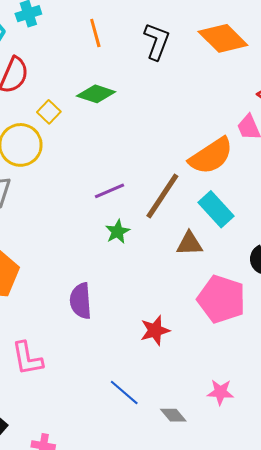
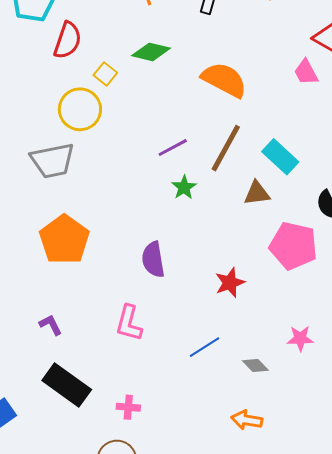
orange semicircle: (211, 156) -> (224, 80), moved, turned -114
pink L-shape: (27, 358) -> (129, 323), moved, turned 30
blue line: (124, 393) -> (204, 347), turned -68

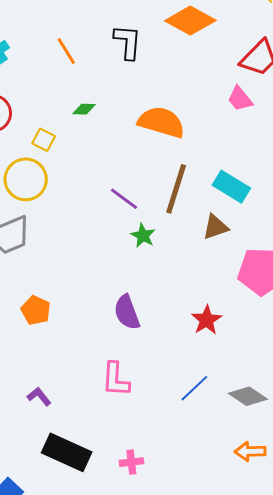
green diamond: (151, 52) -> (84, 109), size x0.6
purple line: (173, 148) -> (124, 199), turned 76
orange pentagon: (64, 240) -> (36, 310), size x0.6
gray diamond: (255, 366) -> (248, 396), size x1.4

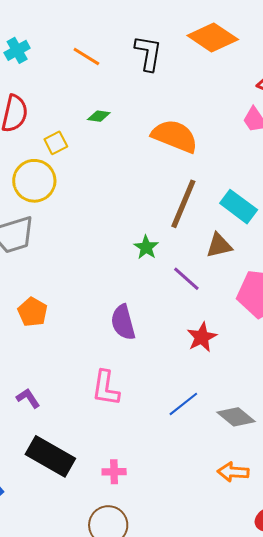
orange line: (66, 51) -> (86, 57), turned -32
yellow square: (44, 140) -> (56, 143), turned 30
purple line: (124, 199) -> (186, 279), moved

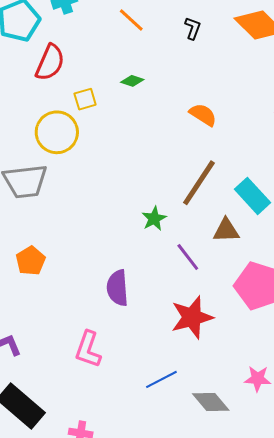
black L-shape: (148, 53) -> (193, 28), size x0.6
orange semicircle: (175, 136) -> (203, 115), size x0.6
red star: (202, 337) -> (192, 317), size x1.4

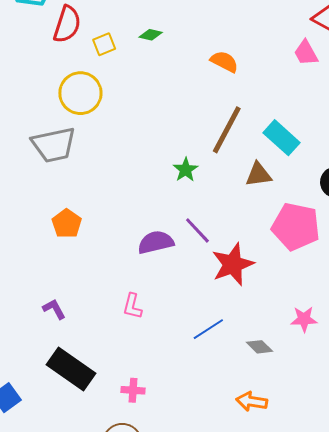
yellow square: (85, 99) -> (104, 44), moved
purple line: (188, 257) -> (197, 230), moved
purple semicircle: (117, 288) -> (156, 242), turned 87
pink L-shape: (88, 349) -> (132, 306), size x0.7
gray diamond: (211, 402) -> (259, 347), size x0.7

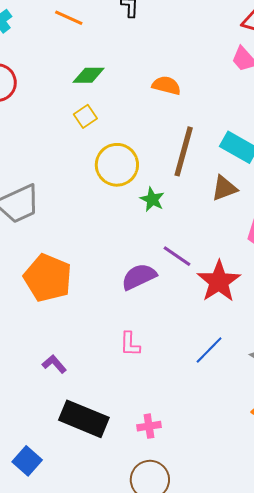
green diamond: (151, 35) -> (89, 75), size x1.4
yellow square: (104, 44) -> (85, 116), moved
yellow circle: (80, 93) -> (117, 165), moved
orange pentagon: (67, 224) -> (48, 278), size x1.6

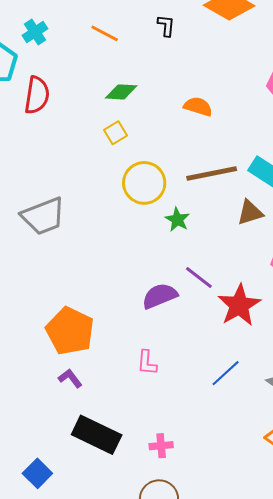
brown line: (184, 151) -> (212, 173), turned 60
orange pentagon: (48, 278) -> (70, 331), moved

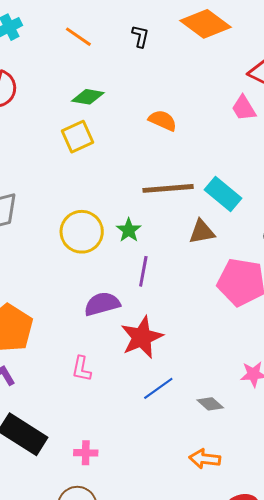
yellow square: (116, 133) -> (78, 137), size x1.4
yellow circle: (144, 183) -> (82, 232), moved
purple line: (199, 278) -> (143, 271), moved, turned 56
red star: (239, 305) -> (142, 337), moved

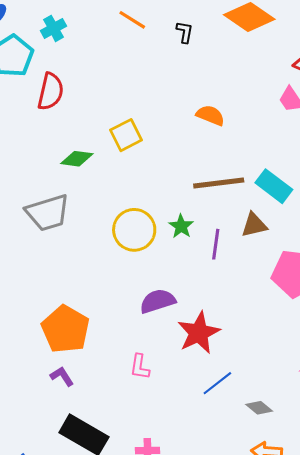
orange line: (78, 37) -> (132, 20), moved
green diamond: (88, 97) -> (77, 159), moved
purple line: (143, 271) -> (216, 244), moved
gray diamond: (210, 404) -> (259, 408), moved

